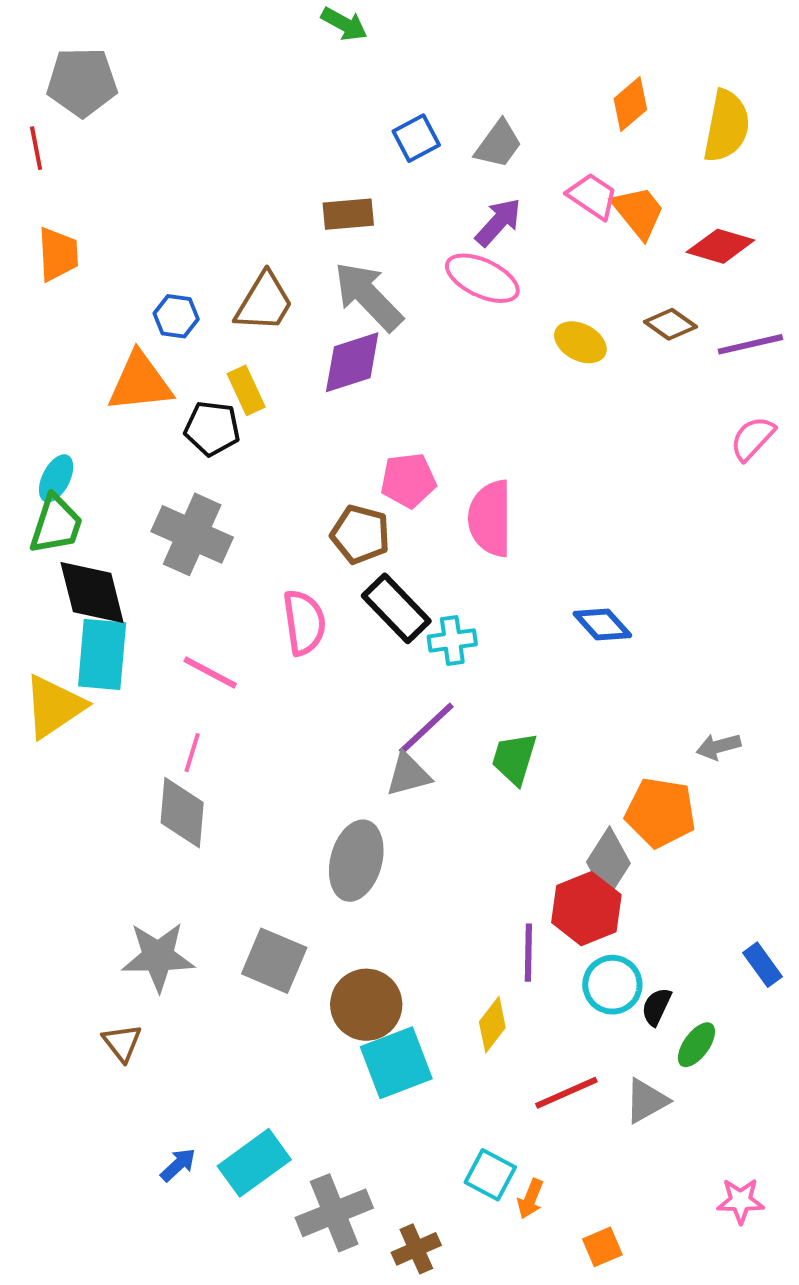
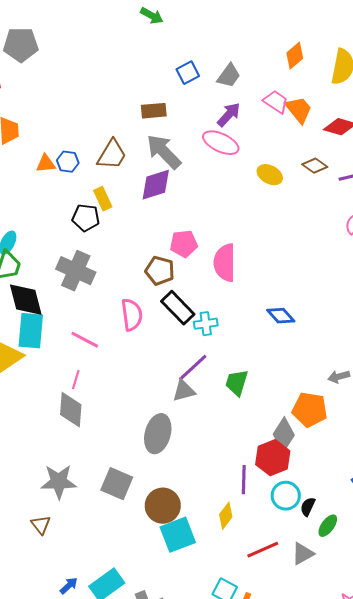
orange triangle: (140, 382) -> (46, 164), moved, size x0.6

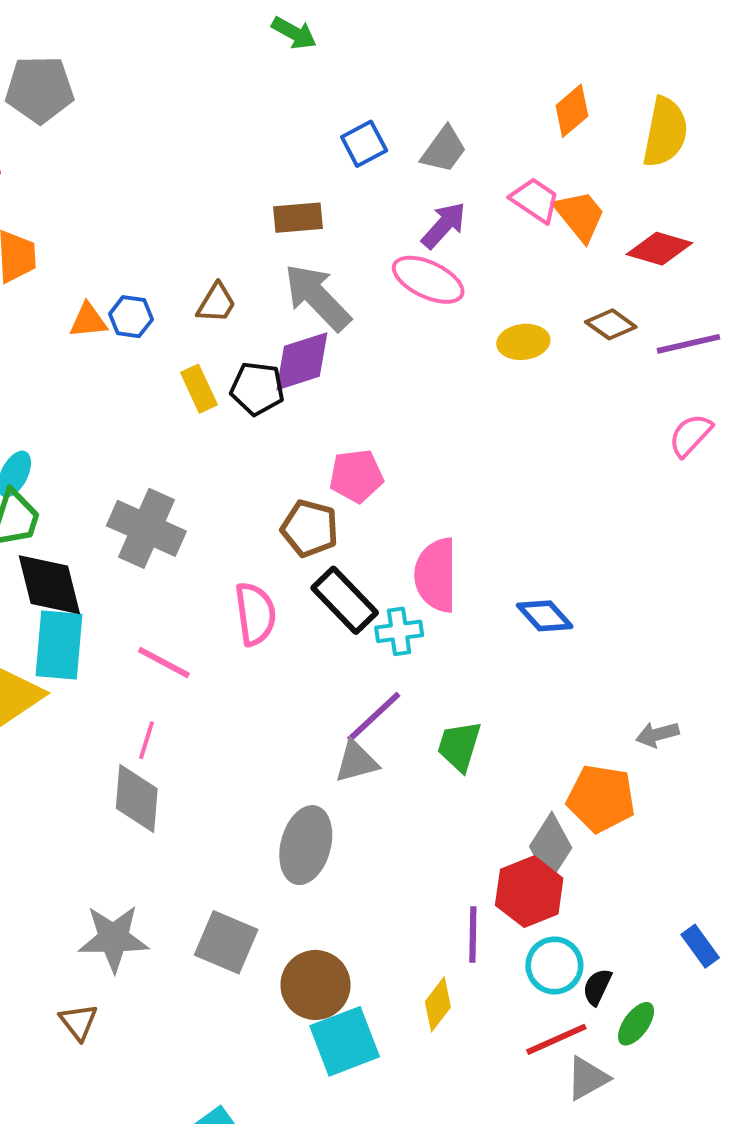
brown trapezoid: (112, 155) -> (216, 303), size x0.7
yellow ellipse: (270, 175) -> (523, 342), turned -35
black pentagon: (86, 218) -> (257, 389), moved
pink semicircle: (225, 263) -> (436, 575), moved
red line: (263, 550) -> (556, 1039), moved

